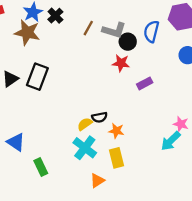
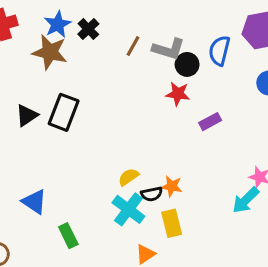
black semicircle: (99, 117) -> (152, 194), moved

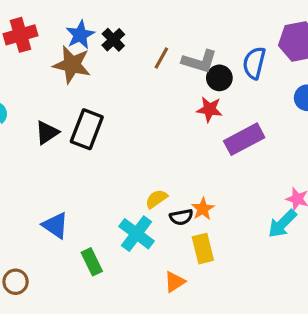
purple rectangle: (210, 122) -> (244, 139), size x1.6
orange star: (172, 186) -> (203, 209), turned 30
cyan cross: (128, 209) -> (137, 234), moved

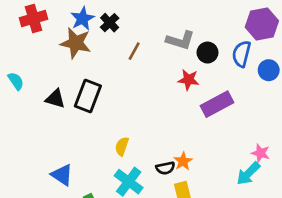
brown line: (161, 58) -> (134, 51), moved
blue semicircle: (254, 63) -> (241, 54), moved
black circle: (219, 78) -> (207, 53), moved
black triangle: (47, 133) -> (55, 99), turned 50
yellow semicircle: (156, 199) -> (122, 146), moved, turned -36

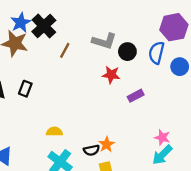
black cross: (110, 23) -> (44, 26), size x1.5
black rectangle: (88, 96) -> (25, 89), size x0.6
purple rectangle: (217, 104) -> (136, 96), size x0.6
yellow semicircle: (122, 146) -> (54, 132), turned 70
pink star: (261, 153) -> (162, 137), moved

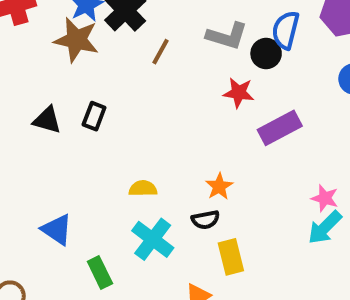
blue semicircle: (156, 53) -> (286, 30), moved
purple rectangle: (136, 96) -> (280, 128), size x1.5
orange star: (107, 144) -> (219, 186), moved

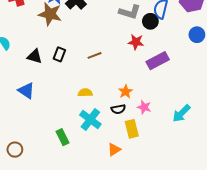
brown line: (160, 52) -> (95, 55), moved, turned 40
pink star: (325, 198) -> (144, 107), moved
blue triangle: (57, 229) -> (26, 91), moved

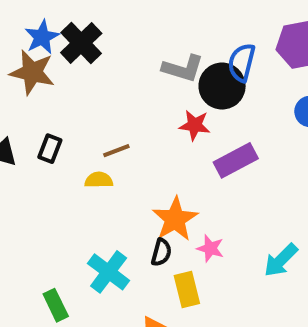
black circle: (150, 21) -> (222, 86), size x1.5
orange star: (126, 92) -> (175, 219), size x1.6
yellow semicircle: (85, 93) -> (99, 180), moved
black semicircle: (118, 109) -> (161, 252), turned -64

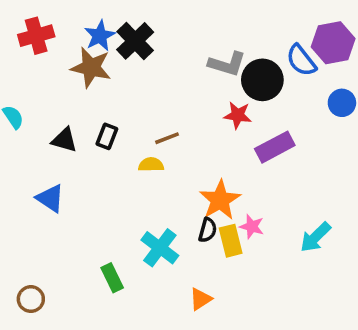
blue semicircle: (242, 63) -> (301, 60), moved, turned -52
yellow rectangle: (187, 290) -> (231, 241), moved

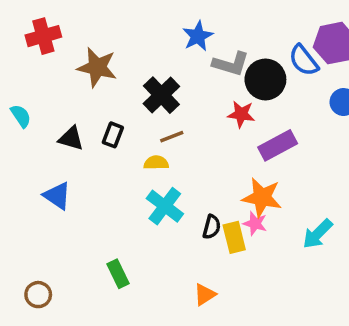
blue star: (100, 36) -> (198, 36), moved
black cross: (135, 41) -> (161, 95), moved
orange star: (220, 200) -> (262, 197), moved, turned -30
cyan cross: (160, 248) -> (165, 206), moved

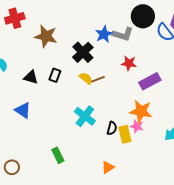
blue star: (198, 36) -> (104, 34), moved
black circle: (265, 79) -> (143, 16), moved
brown line: (172, 137) -> (98, 79), moved
yellow semicircle: (156, 163) -> (86, 78), moved, turned 40

